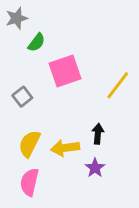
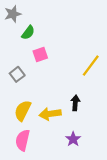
pink square: (65, 71) -> (40, 55), moved, size x0.6
purple star: (95, 168) -> (73, 139), moved

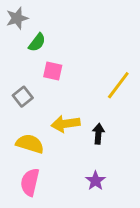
pink square: (40, 55) -> (53, 71), turned 32
yellow semicircle: (23, 111) -> (30, 144), turned 80
yellow arrow: (50, 114) -> (66, 124), moved

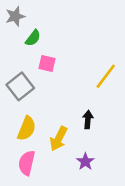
gray square: (23, 97) -> (20, 86), size x1.5
yellow arrow: (66, 124) -> (59, 139), moved, turned -55
yellow semicircle: (30, 144) -> (27, 128), turned 95

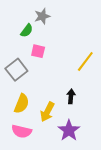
gray star: (15, 16) -> (42, 16), moved
purple star: (85, 162) -> (69, 130), size x1.5
pink semicircle: (27, 163) -> (22, 131), turned -90

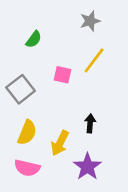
gray star: (42, 16) -> (90, 21), moved
pink square: (38, 51) -> (63, 75), moved
yellow line: (85, 61) -> (94, 60), moved

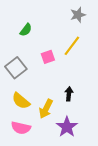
gray star: (90, 21) -> (78, 15), moved
pink square: (63, 75) -> (48, 57), turned -32
yellow semicircle: (27, 133) -> (21, 101), turned 108

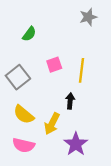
yellow line: (72, 46) -> (81, 70), moved, turned -30
black arrow: (69, 94) -> (70, 101), moved

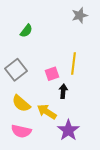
pink square: (54, 65) -> (52, 74), moved
yellow arrow: (52, 124) -> (47, 112), turned 96

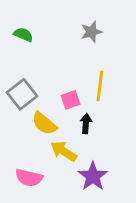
gray star: (80, 15) -> (91, 32), moved
green semicircle: (26, 31) -> (23, 35), moved, turned -104
yellow semicircle: (21, 104) -> (44, 123), moved

